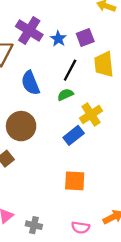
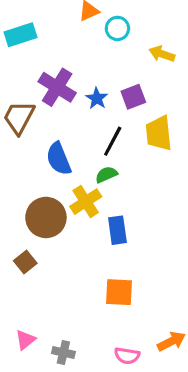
yellow cross: (91, 114) -> (86, 202), moved
blue rectangle: (74, 135) -> (117, 230), turned -60

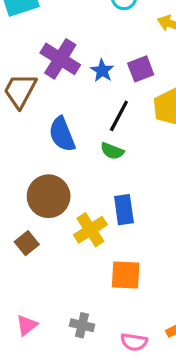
green semicircle: (106, 175) -> (112, 151), turned -135
yellow cross: (86, 202) -> (90, 230), moved
gray cross: (63, 352) -> (82, 325), moved

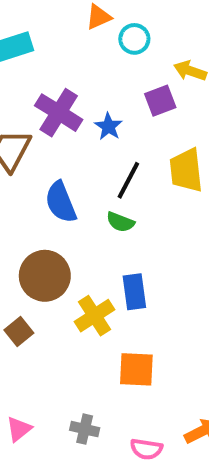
purple square: (141, 69) -> (160, 101), moved

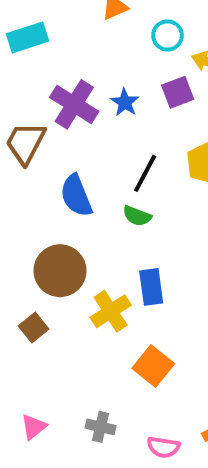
cyan circle: (134, 39) -> (167, 35), moved
blue star: (108, 127) -> (125, 102), moved
orange square: (136, 369) -> (153, 366), turned 36

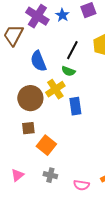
yellow cross: (111, 311) -> (55, 89), moved
brown square: (34, 327) -> (28, 128), moved, turned 32
orange square: (153, 366) -> (46, 145), moved

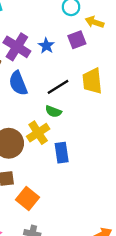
black line: (72, 50) -> (58, 87), turned 30
blue semicircle: (38, 61) -> (18, 83), moved

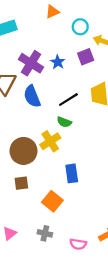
blue rectangle: (62, 153) -> (72, 173), moved
orange square: (28, 199) -> (52, 201), moved

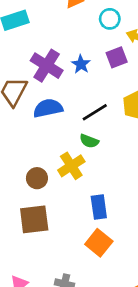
blue semicircle: (32, 96) -> (48, 108), turned 100
brown circle: (24, 151) -> (37, 178), size x0.6
brown square: (21, 183) -> (34, 219), size x1.6
orange square: (52, 201) -> (99, 243), moved

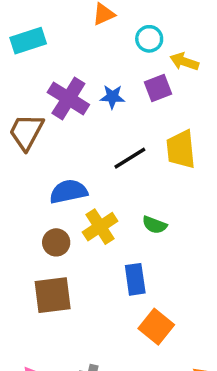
blue star: (81, 64) -> (112, 97), turned -30
blue semicircle: (48, 108) -> (68, 192), moved
green semicircle: (89, 141) -> (154, 225), moved
orange square: (99, 243) -> (156, 327), moved

